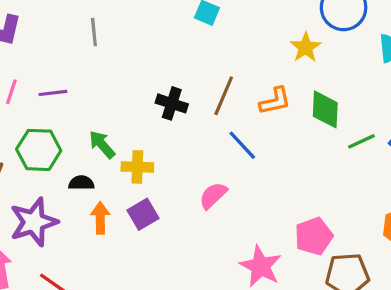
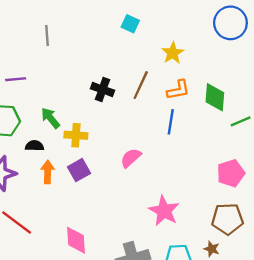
yellow star: (306, 47) -> (173, 53), moved
blue line: (242, 145) -> (171, 122), moved, turned 50
pink pentagon: (314, 236) -> (231, 173), moved

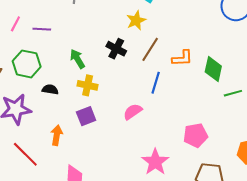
yellow star: (173, 53) -> (136, 20), moved
green arrow: (50, 118) -> (77, 59), moved
blue line: (171, 122) -> (156, 83), moved
orange arrow: (48, 172) -> (57, 135), moved
pink pentagon: (231, 173) -> (196, 135), moved

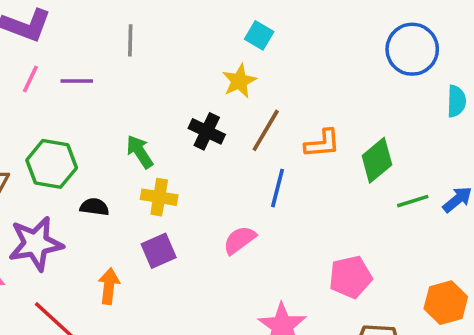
pink line: (15, 24) -> (30, 79), moved
purple line: (42, 29) -> (77, 81), moved
green diamond: (213, 69) -> (377, 160), turned 40

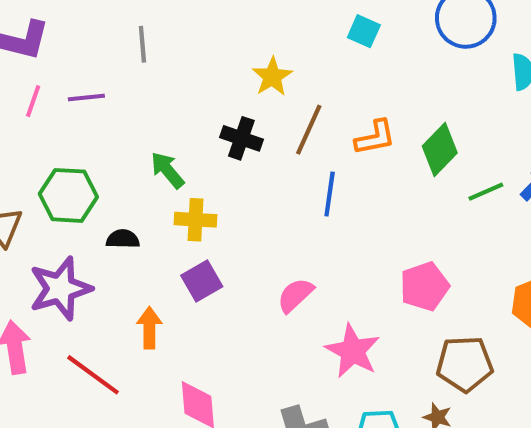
cyan square: (259, 35) -> (364, 31), moved
pink semicircle: (239, 240) -> (295, 295), moved

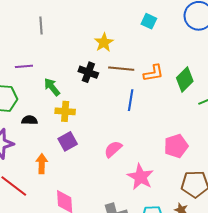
purple line: (86, 97) -> (24, 66), moved
brown line: (309, 130) -> (121, 69), turned 70

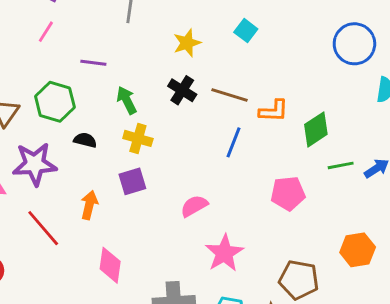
cyan square: (149, 21) -> (246, 31), moved
yellow star: (104, 42) -> (187, 43), moved
pink pentagon: (176, 146) -> (288, 193), moved

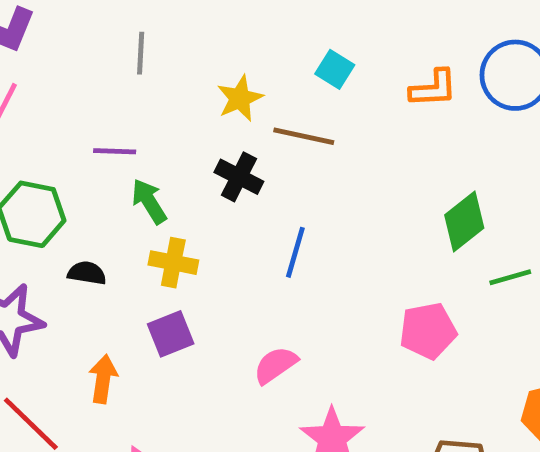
purple line: (93, 63) -> (115, 151), moved
brown line: (230, 95) -> (304, 136), moved
orange L-shape: (274, 111) -> (433, 88), moved
blue line: (234, 142) -> (295, 252), moved

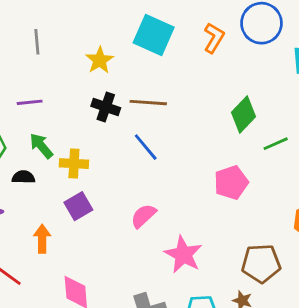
cyan square: (335, 69) -> (154, 35), size x1.8
orange L-shape: (433, 88) -> (214, 38), turned -48
brown line: (304, 136) -> (148, 103), moved
green arrow: (149, 201) -> (41, 146), moved
blue line: (295, 252) -> (146, 147), turned -48

